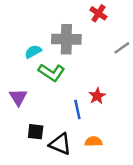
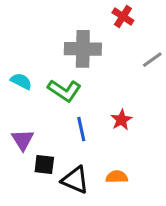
cyan semicircle: (33, 52) -> (21, 81), moved, turned 56
purple triangle: (18, 97) -> (23, 140), moved
blue line: (77, 110) -> (81, 129), moved

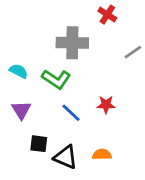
red star: (121, 120) -> (106, 105), turned 30
blue line: (81, 129) -> (71, 113), turned -35
purple triangle: (23, 140) -> (21, 110), moved

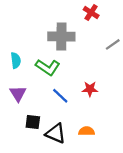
cyan semicircle: (19, 71) -> (16, 60), turned 56

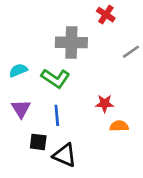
cyan semicircle: (16, 60) -> (18, 70), turned -105
blue line: (60, 96) -> (57, 115), moved, turned 42
orange semicircle: (86, 131) -> (119, 126), moved

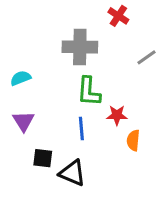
green L-shape: (55, 78) -> (89, 91), moved, turned 60
blue line: (57, 115) -> (81, 128), moved
orange semicircle: (119, 126) -> (133, 140), turned -84

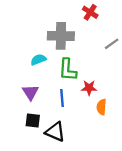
cyan semicircle: (21, 78) -> (38, 60), moved
purple triangle: (24, 121) -> (30, 92), moved

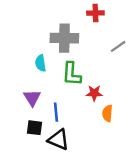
red cross: (90, 12) -> (95, 13), turned -35
cyan semicircle: (38, 60) -> (40, 63), turned -77
blue line: (62, 98) -> (56, 112), moved

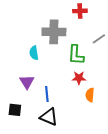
green L-shape: (72, 74) -> (76, 55), moved
black square: (35, 128) -> (15, 110), moved

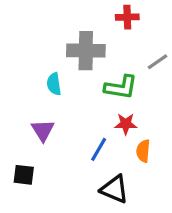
green L-shape: (76, 55) -> (121, 87), turned -85
blue line: (47, 94) -> (99, 149), moved, turned 35
black triangle: (49, 117) -> (115, 189), moved

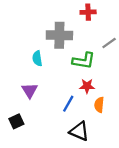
black square: (24, 175) -> (16, 121), turned -32

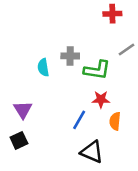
red cross: (88, 12) -> (112, 14), moved
gray cross: (59, 35) -> (70, 56), moved, size x0.6
purple triangle: (30, 90) -> (23, 110), moved

